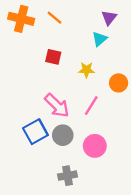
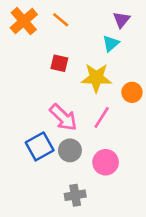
orange cross: (21, 19) -> (24, 21), turned 35
yellow star: (86, 70) -> (96, 78), size x1.6

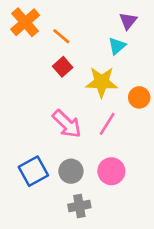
orange line: (61, 20) -> (61, 36), moved
red square: (59, 63) -> (63, 67), turned 36
blue square: (40, 146) -> (33, 171), moved
gray circle: (70, 150) -> (71, 171), moved

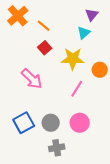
pink arrow: (67, 124) -> (32, 79), moved

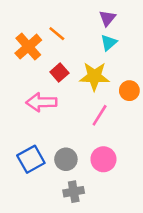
purple triangle: (92, 15) -> (107, 18), moved
orange cross: (18, 16) -> (28, 47), moved
red square: (45, 48) -> (59, 72), moved
pink arrow: (32, 79) -> (41, 102), turned 135

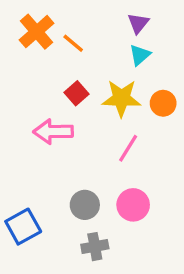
orange cross: (28, 47) -> (36, 32), moved
orange circle: (129, 91) -> (163, 103), moved
blue square: (31, 159) -> (23, 227), moved

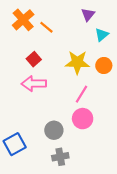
cyan triangle: (140, 55) -> (102, 35), moved
red square: (76, 93) -> (34, 59), moved
pink circle: (133, 205) -> (83, 119), moved

